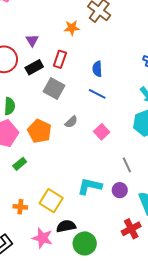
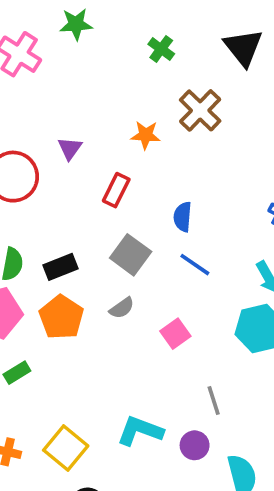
black rectangle: (34, 67) -> (60, 267), moved
gray square: (54, 89) -> (131, 255), moved
blue line: (97, 94) -> (195, 265), moved

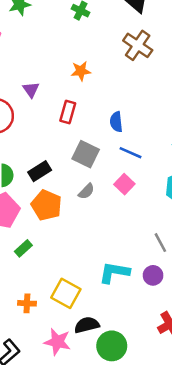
brown cross: (200, 110) -> (138, 45), moved
pink square: (175, 334) -> (124, 184), moved

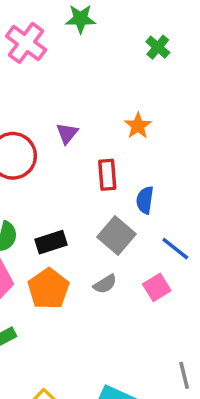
orange star: (81, 71) -> (138, 126), turned 30
red rectangle: (68, 112) -> (107, 175), turned -35
blue semicircle: (116, 122) -> (145, 200), moved

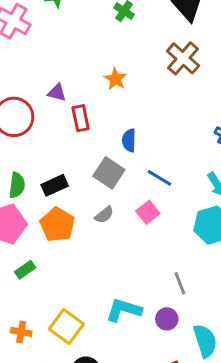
purple triangle: (67, 133) -> (57, 93), turned -48
red rectangle: (107, 175) -> (81, 118), moved

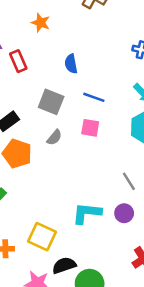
blue semicircle: (129, 140) -> (71, 64), moved
pink square: (148, 212) -> (90, 128), turned -30

